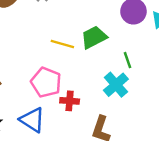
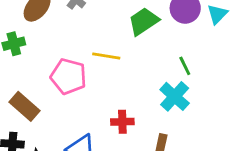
green trapezoid: (94, 37) -> (144, 21), moved
pink pentagon: (46, 82) -> (68, 76), moved

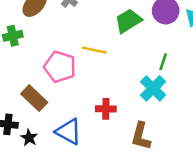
green line: (185, 66) -> (163, 62), turned 42
brown rectangle: (24, 106) -> (34, 98), moved

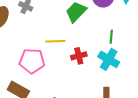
red cross: (106, 109) -> (79, 56), moved

